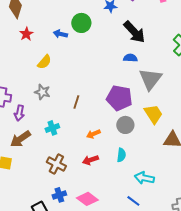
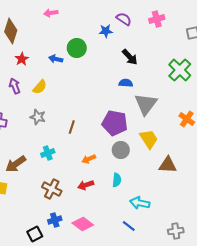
black arrow: (134, 32) -> (130, 57), size x0.7
purple arrow: (19, 113) -> (15, 86), moved, turned 147

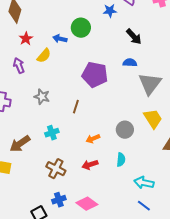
yellow semicircle: (40, 87) -> (44, 56), moved
purple pentagon: (115, 123) -> (95, 75), moved
blue line: (129, 226) -> (144, 206), moved

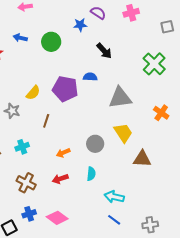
blue arrow: (60, 39) -> (20, 38), moved
yellow semicircle: (44, 56) -> (33, 93), moved
blue semicircle: (130, 63) -> (90, 77), moved
gray triangle: (150, 84) -> (120, 98), turned 45

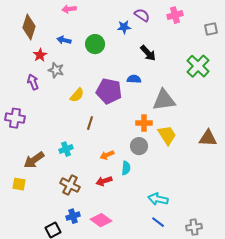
gray star: (12, 111) -> (56, 70), moved
orange cross: (161, 113) -> (144, 123), moved, turned -35
brown triangle: (142, 159) -> (208, 138), moved
cyan semicircle: (91, 174) -> (126, 168), moved

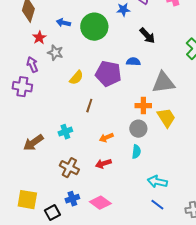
green circle: (95, 44) -> (94, 27), size x1.4
purple cross: (15, 118) -> (22, 87), moved
cyan semicircle: (126, 168) -> (136, 152), moved
yellow square: (19, 184) -> (27, 200), moved, size x1.5

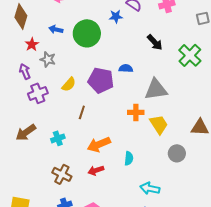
black arrow: (147, 36) -> (155, 42), moved
purple cross: (22, 87) -> (38, 93), moved, turned -30
gray circle: (138, 129) -> (177, 153), moved
orange arrow: (106, 138) -> (99, 144), size x1.6
brown arrow: (33, 143) -> (26, 132), moved

